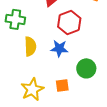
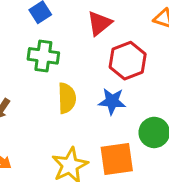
orange square: (62, 85) -> (117, 159), size x1.6

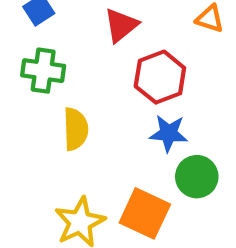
blue star: (112, 101) -> (169, 133), moved
orange square: (117, 159) -> (145, 213), turned 33

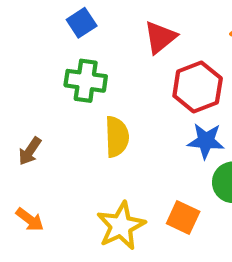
orange square: (145, 213) -> (183, 218), size x0.7

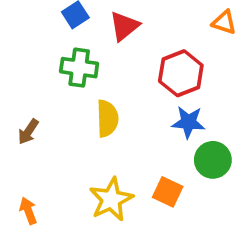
red triangle: (160, 37) -> (124, 26), moved
orange arrow: (30, 220) -> (28, 211), moved, turned -148

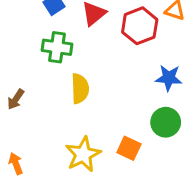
red hexagon: (181, 73) -> (140, 26), moved
blue star: (188, 122) -> (169, 78), moved

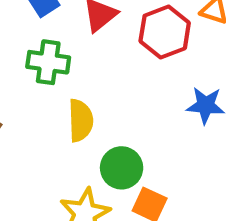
green circle: (166, 122) -> (122, 168), moved

